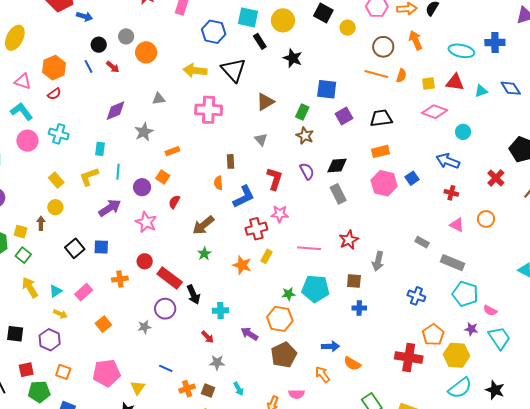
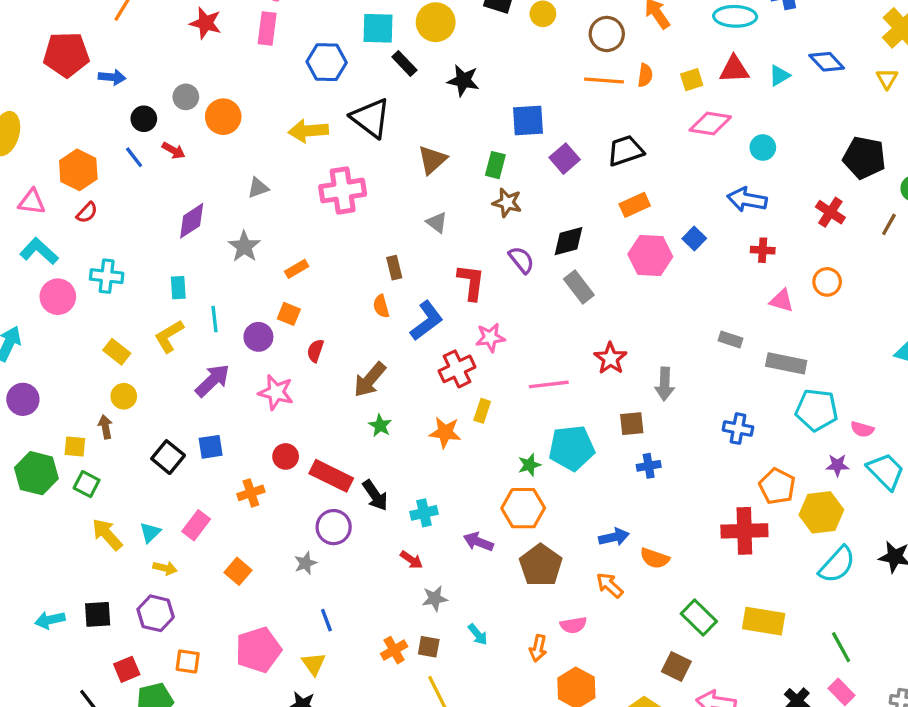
blue line: (166, 368) -> (326, 620), moved, turned 56

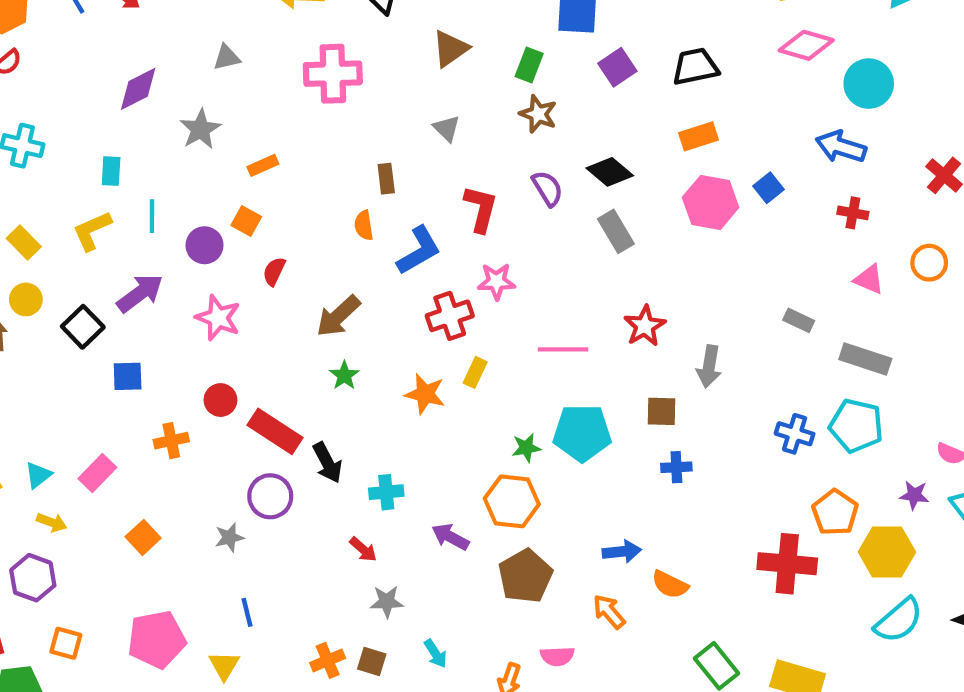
cyan circle: (763, 148) -> (869, 84), size x1.5
black diamond: (569, 241) -> (610, 172), turned 48
cyan pentagon: (817, 410) -> (856, 426), moved
black square: (168, 457) -> (83, 327), moved

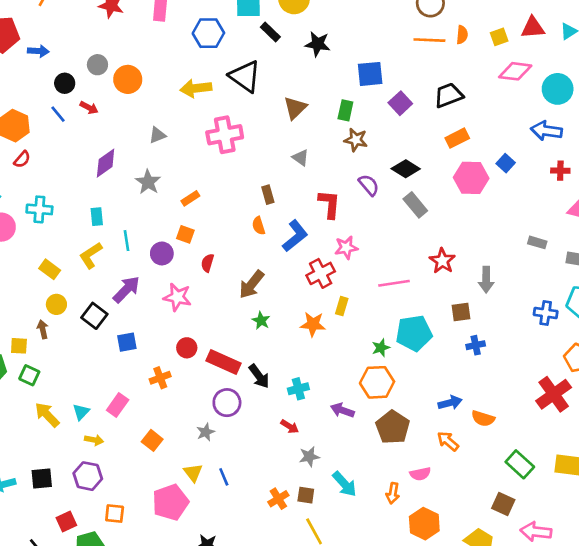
red cross: (787, 564) -> (554, 394), turned -32
cyan arrow: (435, 654) -> (344, 484), size x1.5
yellow triangle: (224, 665) -> (193, 473), moved

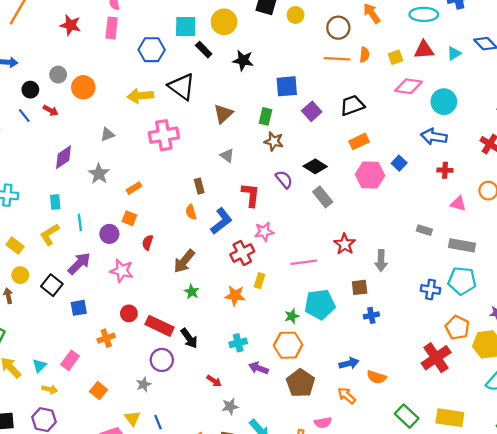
cyan cross: (298, 389) -> (238, 343), moved

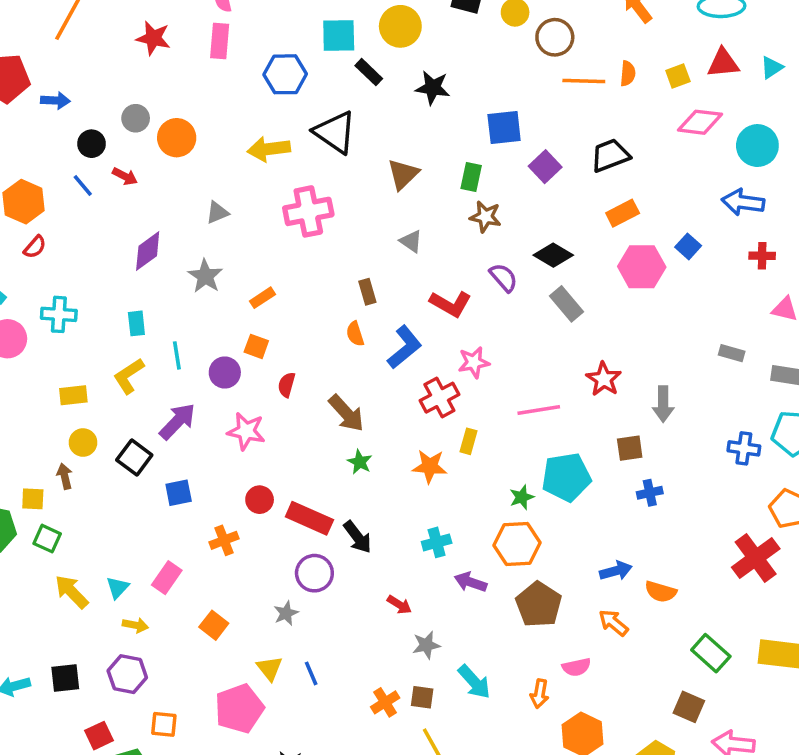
brown circle: (338, 28) -> (555, 37), moved
red L-shape: (251, 195) -> (451, 304), turned 115
yellow rectangle: (15, 246) -> (73, 395), turned -42
brown arrow: (184, 261) -> (346, 413), turned -80

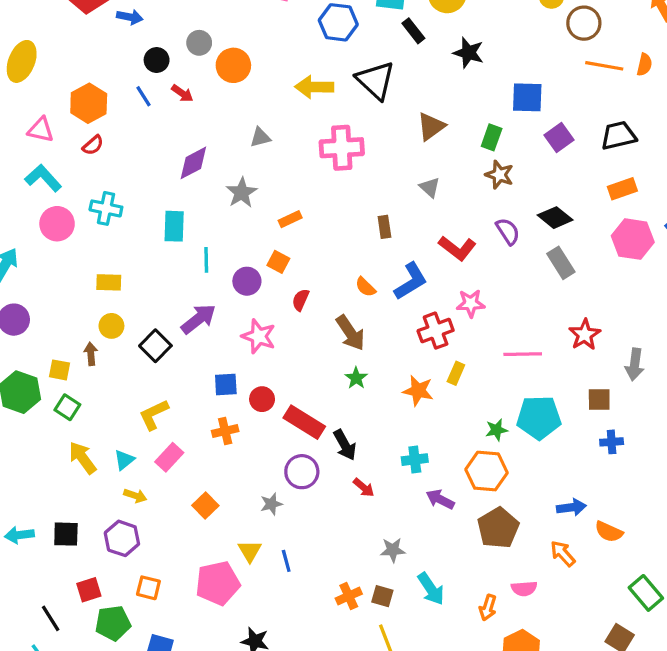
cyan rectangle: (136, 323) -> (174, 226), size x1.4
orange semicircle: (355, 334) -> (365, 287), moved, turned -35
yellow L-shape: (129, 376) -> (154, 415), moved
blue square: (179, 493) -> (226, 385), moved
red arrow: (399, 605) -> (364, 488), moved

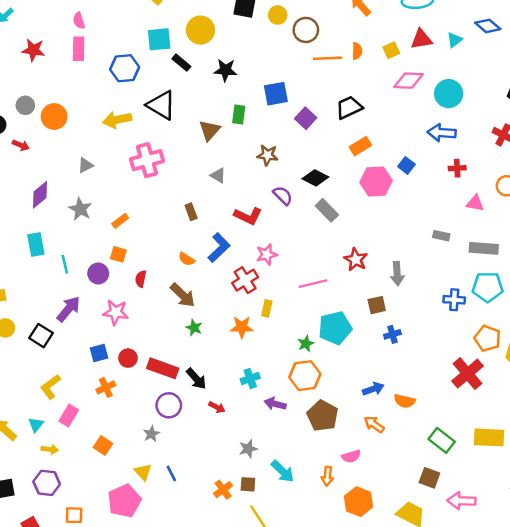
green rectangle: (492, 137) -> (239, 114), moved

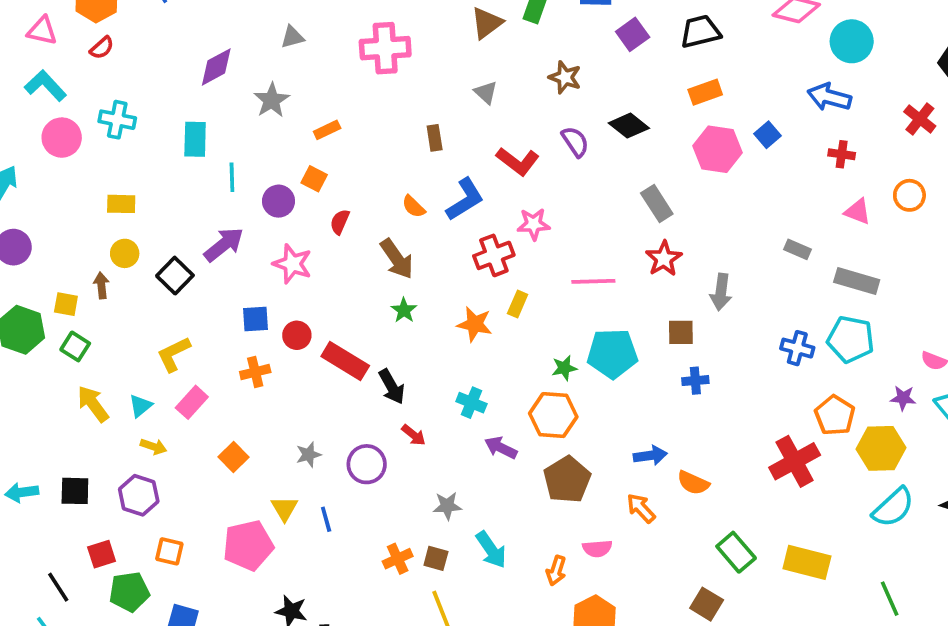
gray rectangle: (327, 210) -> (657, 203), moved
cyan cross: (250, 379) -> (471, 403), turned 30
purple circle: (169, 405) -> (367, 464), moved

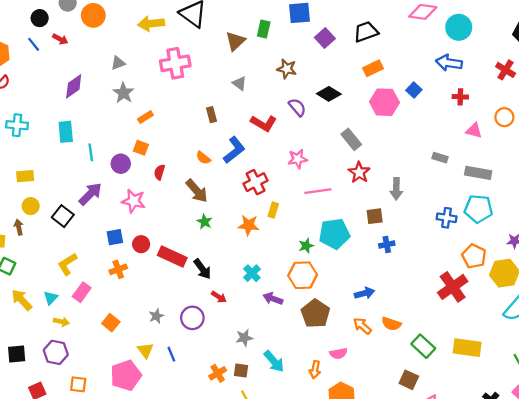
gray star: (272, 100) -> (124, 93), moved
pink star: (534, 224) -> (298, 159), moved
cyan cross: (471, 403) -> (252, 273), turned 30
orange semicircle: (693, 483) -> (391, 324), moved

